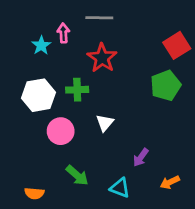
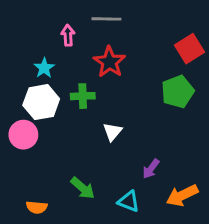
cyan star: (41, 45) -> (44, 68), moved
pink circle: (61, 131) -> (23, 135), moved
orange arrow: (170, 182) -> (182, 195), size x1.5

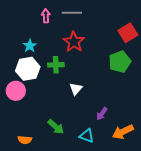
pink arrow: (68, 35) -> (46, 16), moved

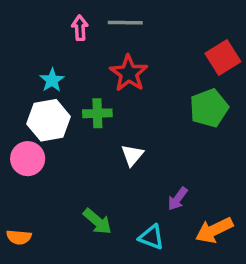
orange semicircle: (25, 140) -> (19, 237), moved

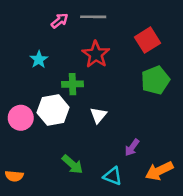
pink arrow: (80, 28) -> (60, 21), turned 54
red square: (223, 57) -> (148, 40), moved
white hexagon: (49, 120) -> (53, 110), moved

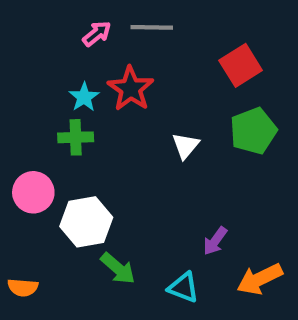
red star: (96, 54) -> (131, 89), moved
cyan star: (39, 60) -> (84, 97), moved
green cross: (72, 84) -> (76, 137), moved
white hexagon: (53, 110) -> (86, 222), moved
white triangle: (98, 115) -> (186, 146), moved

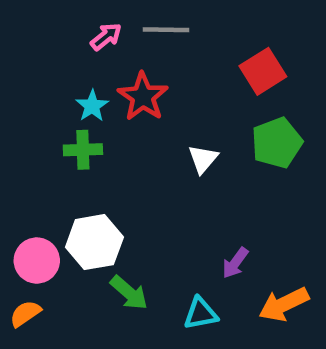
pink circle: (33, 192) -> (37, 261), moved
orange semicircle: (23, 287) -> (25, 314), turned 140
cyan triangle: (183, 287) -> (201, 314), turned -32

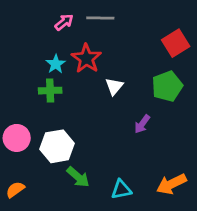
red square: (263, 71) -> (176, 43), moved
white triangle: (203, 159) -> (114, 86), moved
pink circle: (37, 261) -> (17, 138), moved
purple arrow: (235, 263) -> (142, 124), moved

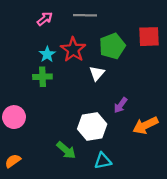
pink arrow: (64, 22) -> (45, 19), moved
red square: (176, 43) -> (149, 37), turned 30
green pentagon: (167, 86) -> (112, 46), moved
white hexagon: (57, 146) -> (92, 127), moved
orange arrow: (171, 184) -> (145, 125), moved

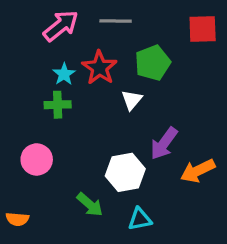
pink arrow: (45, 19) -> (61, 26), size x1.6
red square: (149, 37) -> (203, 29), moved
purple arrow: (121, 105) -> (164, 143), size x1.5
pink circle: (14, 117) -> (37, 159), moved
orange semicircle: (13, 161) -> (17, 219), turned -140

